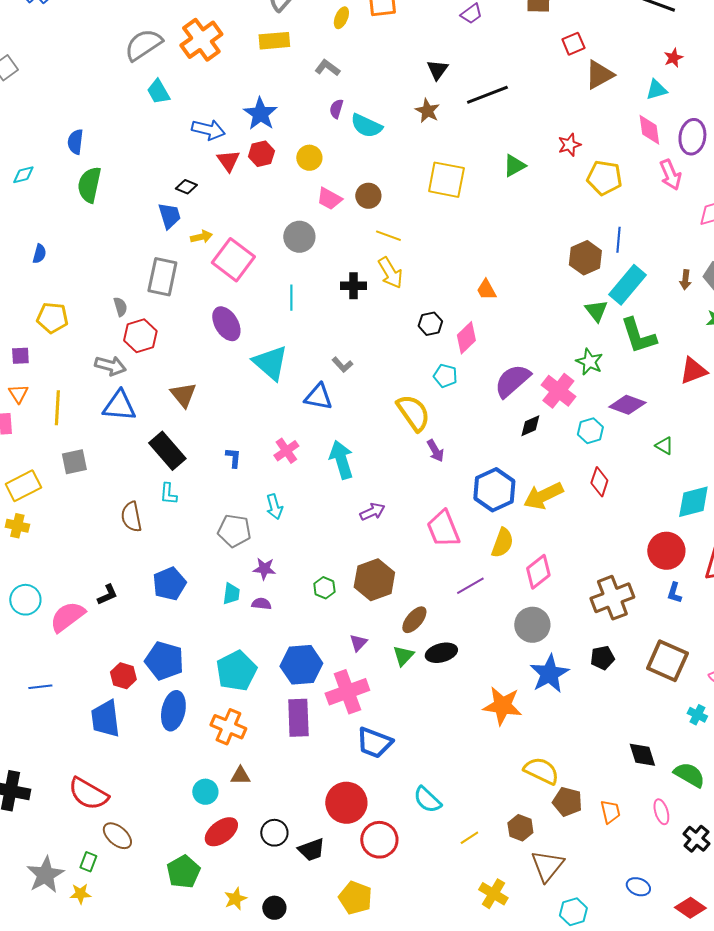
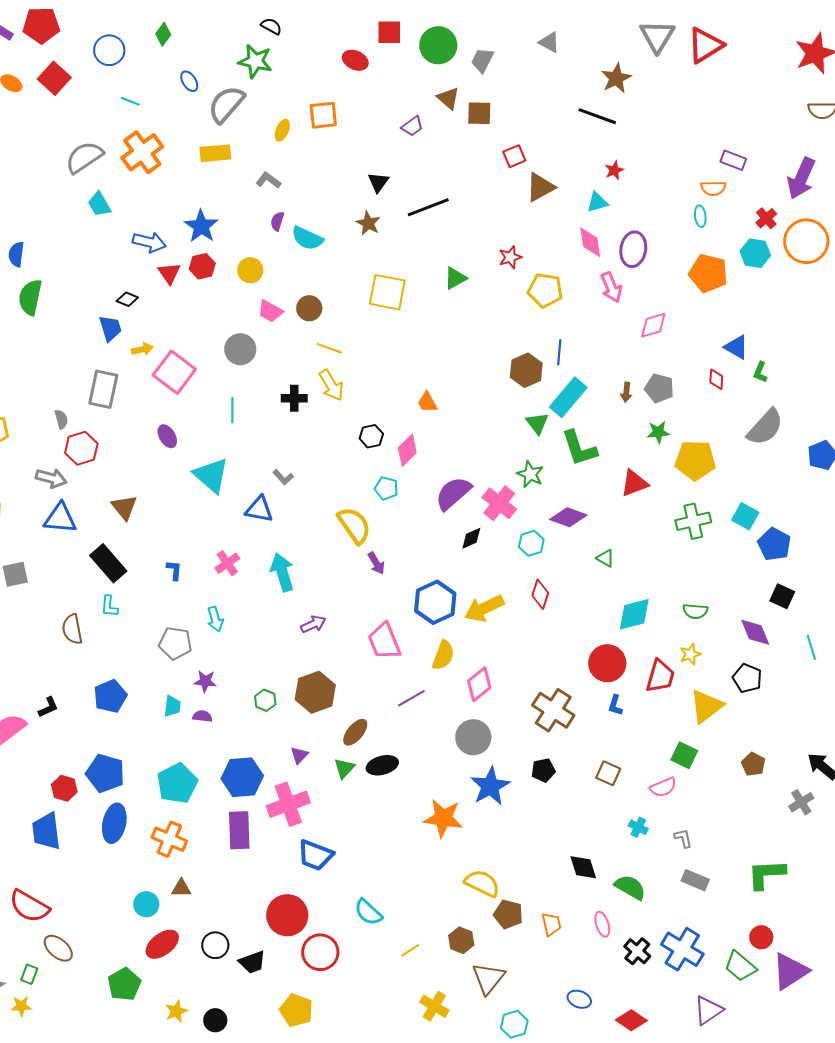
purple ellipse: (226, 324) -> (167, 436), size x0.7
brown cross: (612, 598) -> (553, 710), turned -36
brown square: (667, 661) -> (608, 773), size x0.6

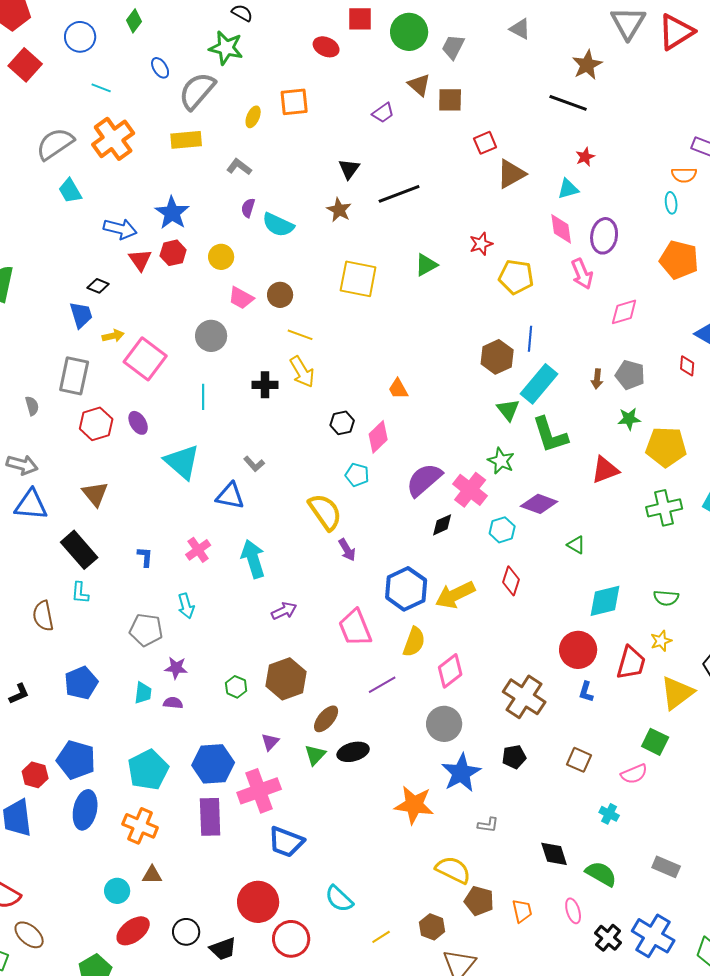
red hexagon: (81, 448) -> (96, 424), moved
gray L-shape: (683, 838) -> (488, 825), moved, turned 110

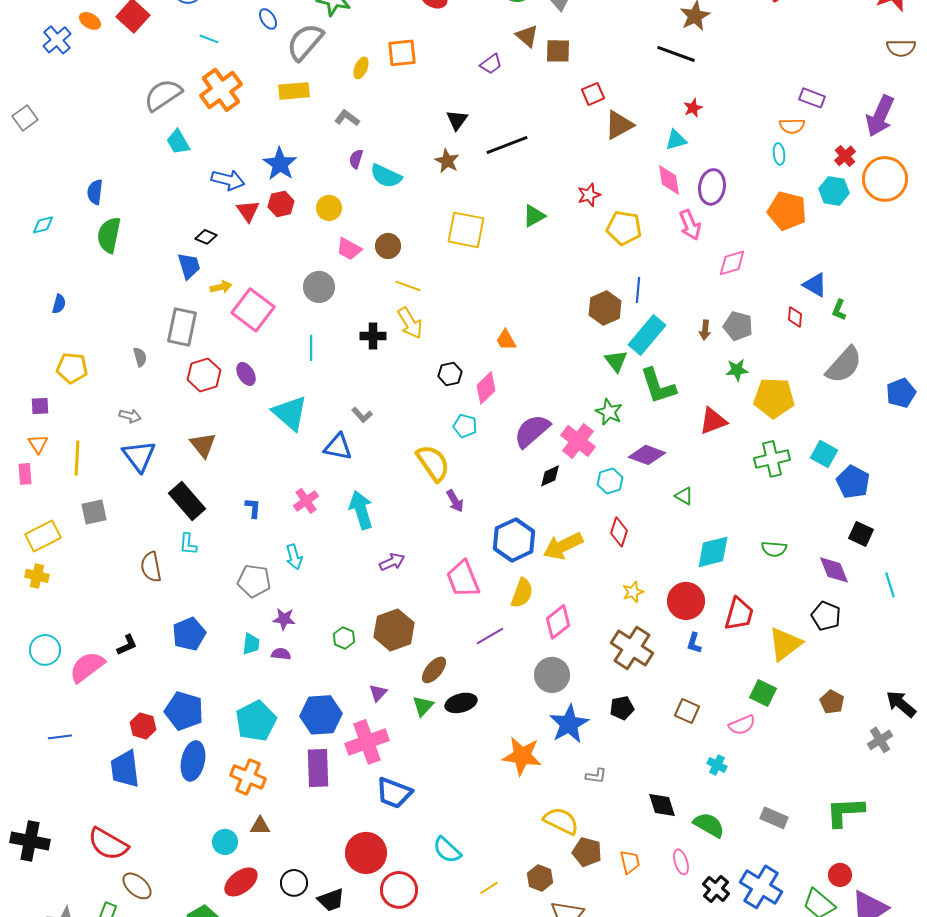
gray arrow: (22, 465) -> (130, 416), size x0.7
blue triangle: (31, 505) -> (139, 456), turned 48
yellow star: (661, 641) -> (633, 592), moved

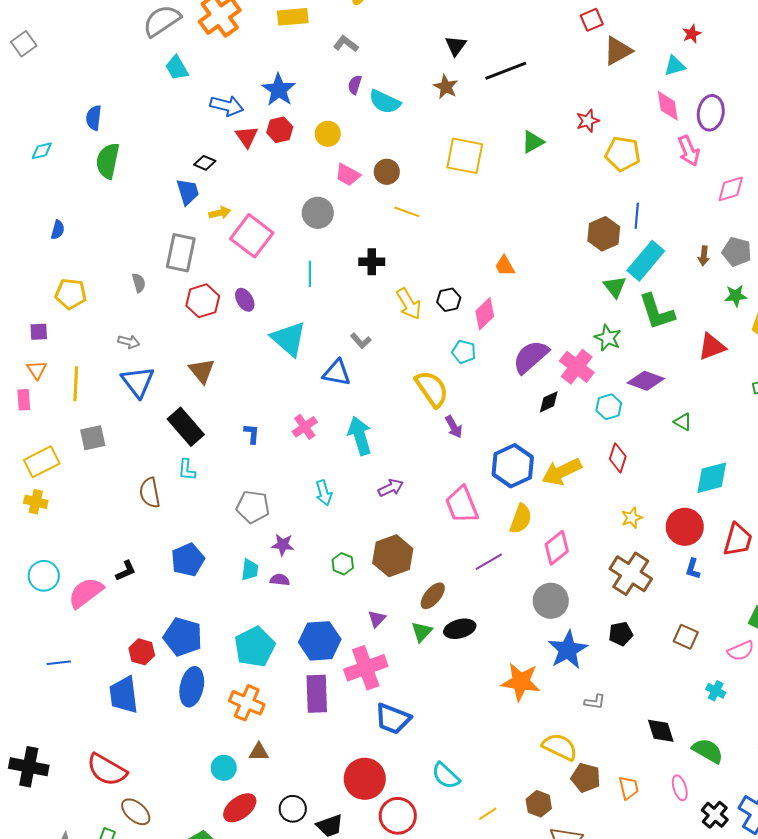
yellow arrow: (410, 323) -> (409, 304), moved
cyan arrow: (294, 557) -> (324, 493), moved

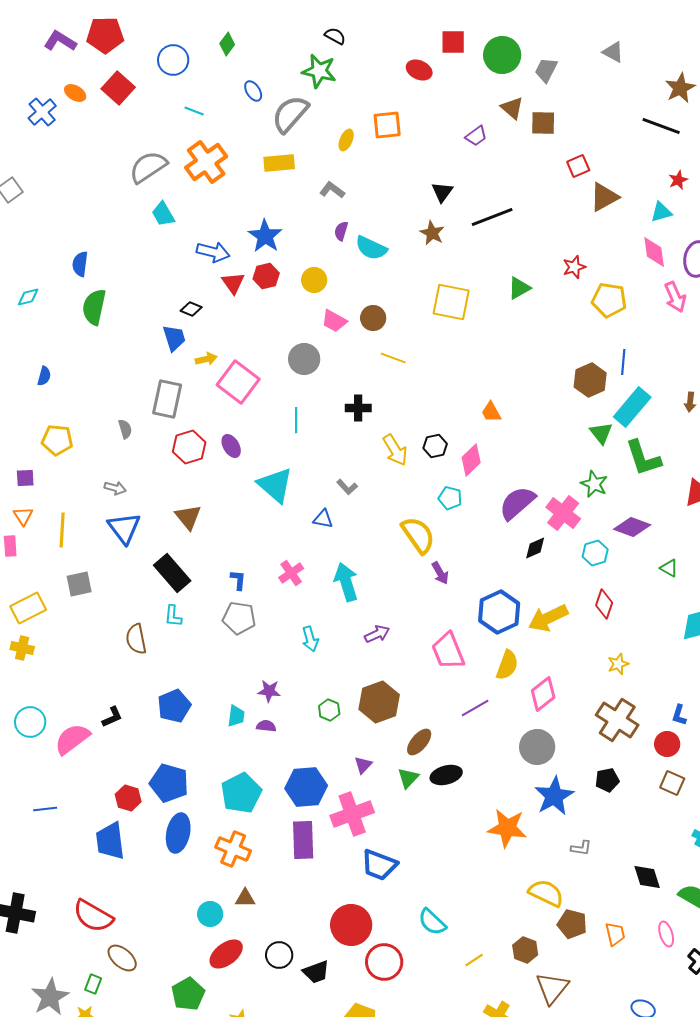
blue triangle: (337, 373) -> (323, 519), size x0.7
gray pentagon: (253, 507) -> (239, 618), moved
red circle: (685, 527) -> (667, 744), moved, size x0.7

